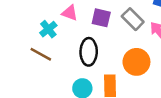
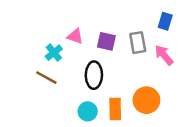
gray rectangle: (133, 19) -> (138, 43), turned 35
orange circle: (136, 62) -> (146, 100), moved

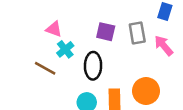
pink triangle: (75, 36) -> (54, 29), moved
cyan cross: (54, 53) -> (65, 49), moved

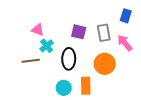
brown line: (45, 68) -> (31, 61), turned -36
orange circle: (146, 91) -> (105, 64), moved

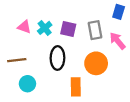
cyan cross: (47, 46) -> (45, 28), moved
cyan circle: (64, 88) -> (27, 84), moved

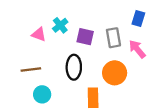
cyan cross: (45, 28) -> (60, 25), moved

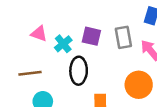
cyan cross: (60, 25) -> (63, 44), moved
orange circle: (115, 73) -> (139, 85), moved

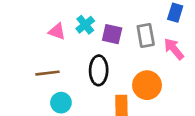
cyan cross: (63, 44) -> (85, 25), moved
orange circle: (139, 85) -> (147, 85), moved

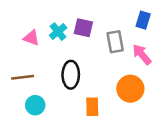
purple square: (112, 34) -> (83, 28), moved
orange circle: (147, 85) -> (130, 89), moved

